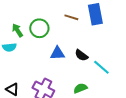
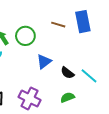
blue triangle: (57, 53) -> (44, 62), turned -35
black semicircle: (81, 55) -> (67, 73), moved

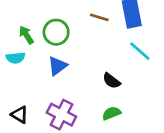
blue triangle: (44, 62) -> (57, 66), moved
cyan line: (89, 76) -> (140, 51), moved

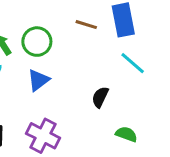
black semicircle: (111, 81) -> (100, 97), turned 78
green semicircle: (111, 113) -> (126, 134), moved, turned 42

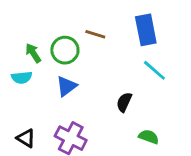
brown line: (86, 25) -> (95, 34), moved

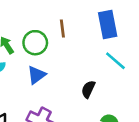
brown line: (95, 34) -> (62, 28), turned 66

